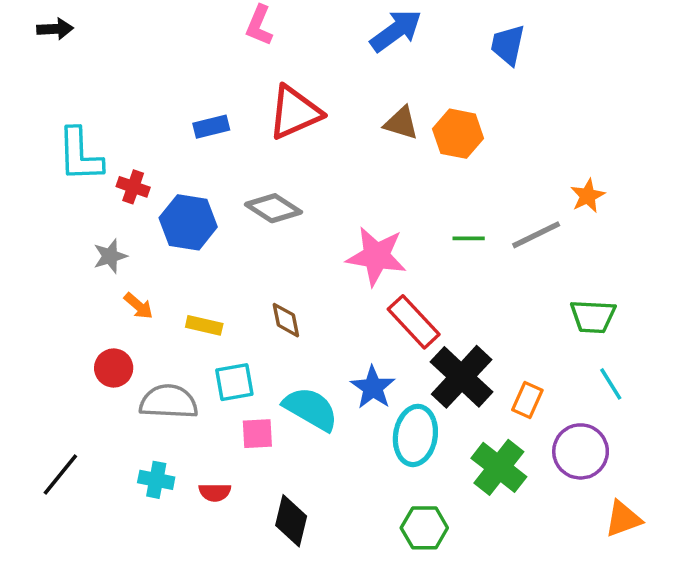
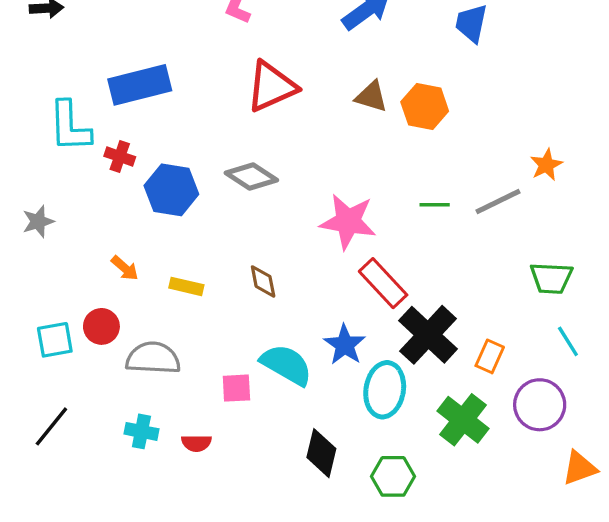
blue rectangle: (211, 127) -> (140, 85), moved, size x1.8
gray star: (110, 256) -> (38, 221), moved
cyan square: (234, 382) -> (55, 340), moved
black diamond: (291, 521) -> (321, 453), moved

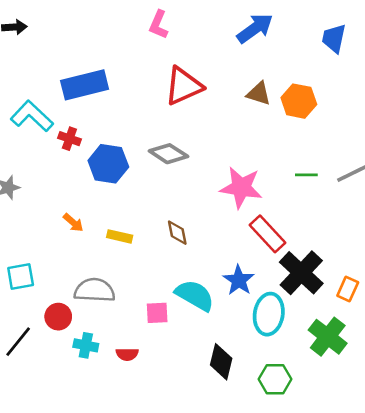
cyan L-shape: (70, 127) -> (32, 116), turned 135
red circle: (101, 326) -> (58, 317), moved

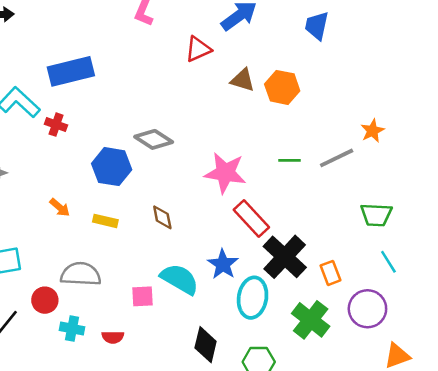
red triangle: (184, 86) -> (198, 49), moved, size x0.7
blue hexagon: (108, 164) -> (112, 167), moved
orange rectangle: (348, 289) -> (330, 273), turned -45

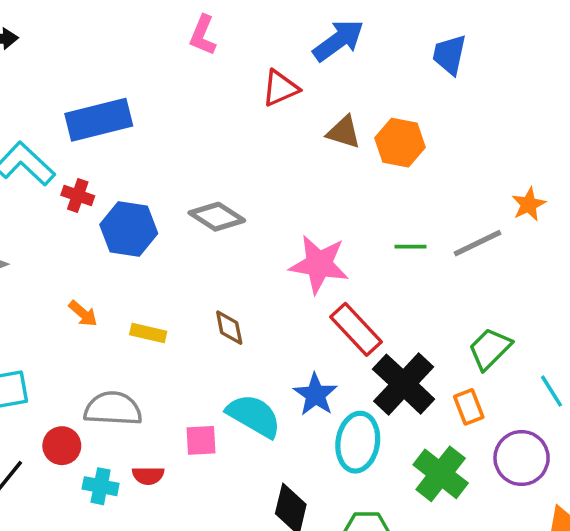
blue hexagon: (112, 167) -> (129, 229), moved
green trapezoid: (376, 215) -> (490, 349), moved, turned 132
red semicircle: (113, 337) -> (148, 476), moved

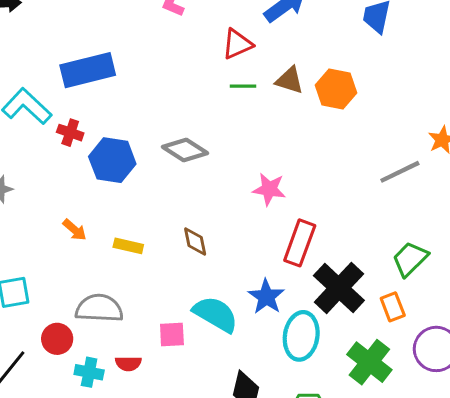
green line: (411, 247) -> (243, 86), moved
pink star: (319, 264) -> (269, 189), size x0.7
red rectangle: (356, 329) -> (300, 243), turned 63

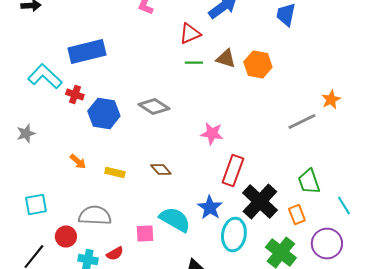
brown diamond: (195, 242) -> (161, 170), turned -30
green trapezoid: (410, 259) -> (309, 182), turned -64
red semicircle: (128, 364) -> (115, 254), turned -30

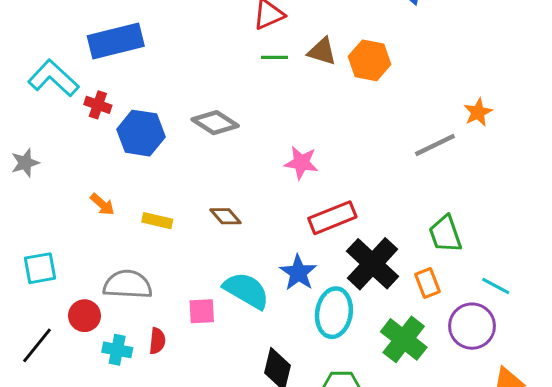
red rectangle: (233, 170) -> (332, 218), turned 48
cyan line: (344, 206) -> (496, 286), moved, turned -30
red semicircle: (115, 254) -> (157, 341), turned -54

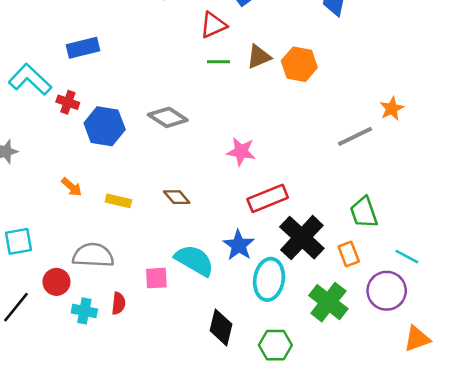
blue rectangle: (116, 41) -> (83, 48), size x0.7
brown triangle: (322, 51) -> (259, 57), turned -40

